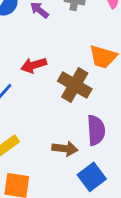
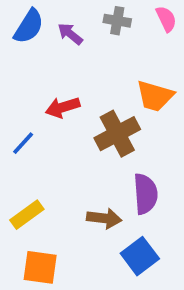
brown cross: (75, 85) -> (117, 134), turned 32

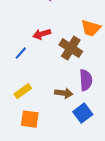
brown cross: (117, 134) -> (71, 48), turned -30

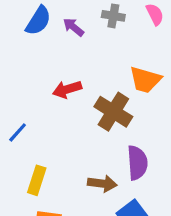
blue line: (21, 53) -> (18, 132), moved
yellow rectangle: (23, 91) -> (37, 180), turned -36

